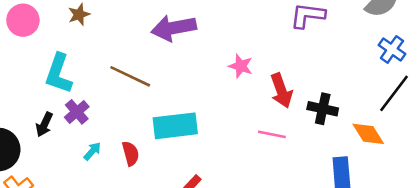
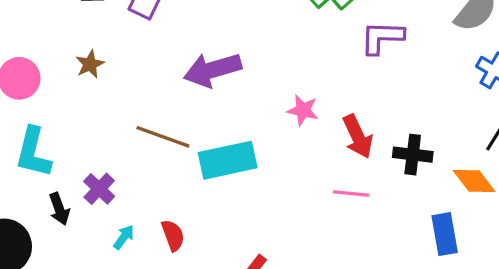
cyan L-shape: (59, 74) -> (33, 152), moved
black arrow: (44, 124) -> (59, 209), turned -40
cyan rectangle: (175, 126) -> (228, 160), moved

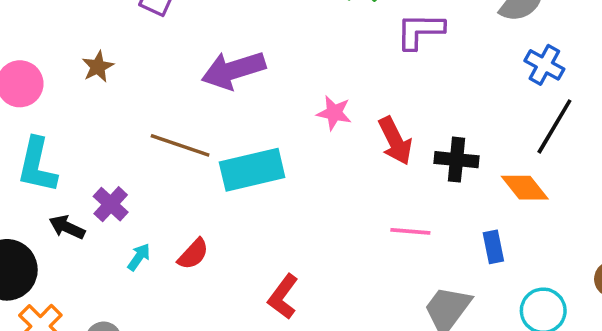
pink line: (351, 194) -> (410, 231), moved
black arrow: (59, 209) -> (67, 227), turned 136
blue rectangle: (445, 234) -> (493, 247), size x0.7
red semicircle: (173, 235) -> (193, 254), turned 64

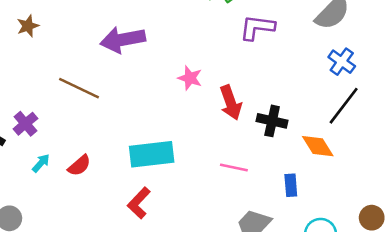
cyan rectangle: (252, 170) -> (152, 154), moved

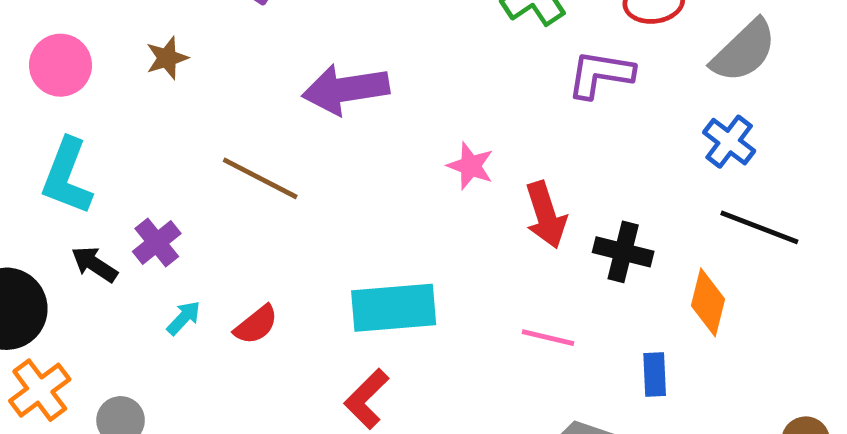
blue cross: (342, 62) -> (729, 142), moved
black line: (344, 106) -> (759, 227), turned 72
orange diamond: (318, 146) -> (708, 302), turned 44

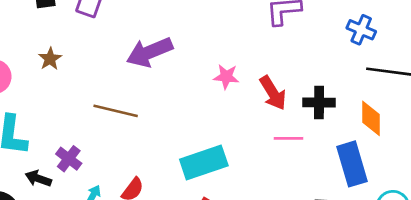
pink line: (548, 338) -> (289, 138), moved
blue rectangle: (655, 375) -> (352, 164), size x1.8

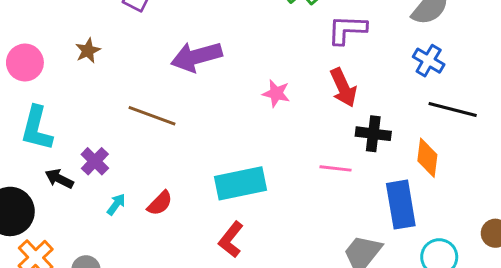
red arrow: (273, 93) -> (343, 87), moved

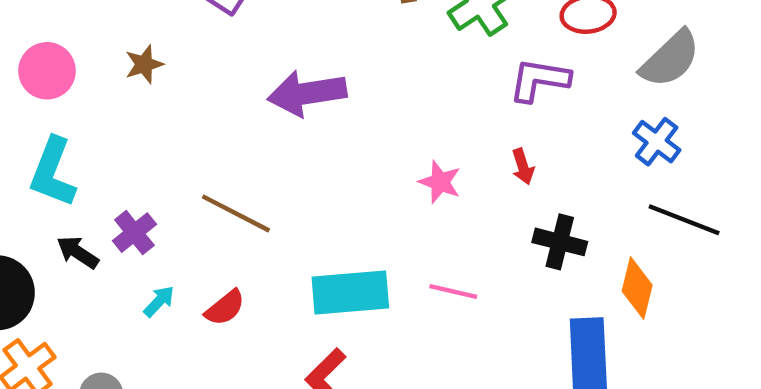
red arrow: (343, 87) -> (523, 167), size x0.6
pink star: (276, 93) -> (440, 182), moved
brown line: (152, 116) -> (236, 213), moved
pink line: (336, 168) -> (453, 291), moved

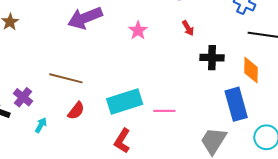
pink star: (440, 182) -> (138, 30), moved, turned 30
pink line: (453, 291) -> (164, 111), moved
red semicircle: (225, 308) -> (76, 111), moved

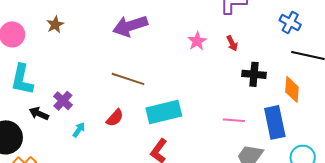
pink star: (138, 30) -> (197, 41), moved
brown line: (66, 78) -> (128, 79), moved
pink line: (164, 111) -> (234, 120), moved

